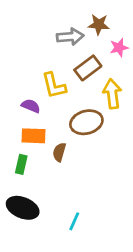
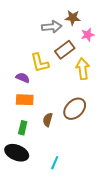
brown ellipse: (86, 122) -> (75, 109), moved, turned -30
brown semicircle: (59, 152) -> (48, 120), moved
green rectangle: (21, 164) -> (23, 128), moved

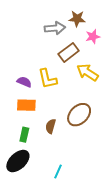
yellow L-shape: (40, 63) -> (47, 79), moved
yellow arrow: (83, 69) -> (88, 72), turned -50
black ellipse: (17, 153) -> (18, 161), turned -65

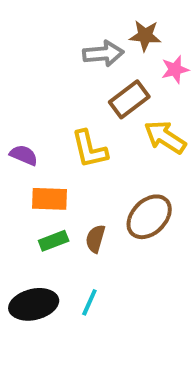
purple semicircle: (24, 82) -> (24, 155), moved
green rectangle: (24, 135) -> (54, 241), moved, turned 56
black ellipse: (18, 161) -> (34, 304), turned 30
cyan line: (58, 172) -> (89, 302), moved

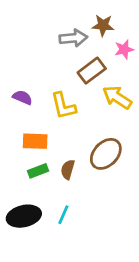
purple semicircle: (24, 155) -> (22, 97), moved

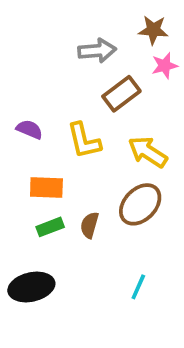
brown star: (103, 25) -> (153, 30), moved
yellow arrow: (117, 97) -> (148, 152), moved
cyan line: (63, 215) -> (138, 287), moved

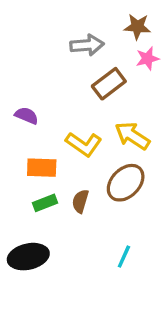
yellow L-shape: (84, 141) -> (84, 144), moved, turned -42

